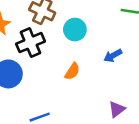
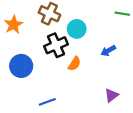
black cross: (30, 43) -> (56, 45), moved

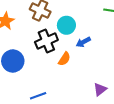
blue arrow: (108, 51) -> (83, 42), moved

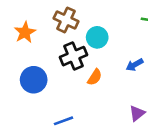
blue arrow: (83, 42) -> (135, 65), moved

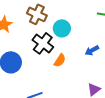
black cross: (73, 56) -> (43, 43), turned -30

